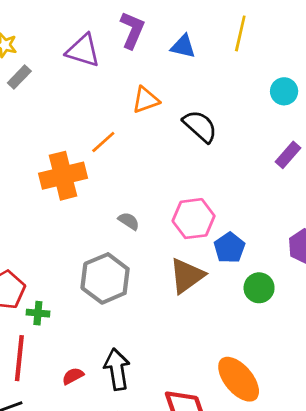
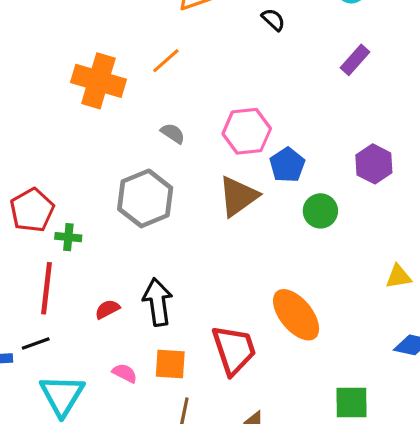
black semicircle: (200, 126) -> (273, 20), moved, size x0.6
orange line: (103, 142) -> (166, 61), moved
orange cross: (63, 176) -> (98, 81), turned 30

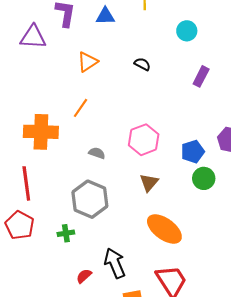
blue pentagon: (287, 165) -> (193, 152), moved, turned 30
brown triangle: (238, 196) -> (149, 183), size x0.7
green cross: (68, 237) -> (66, 233), moved
red line: (47, 288) -> (26, 183), moved
orange ellipse: (296, 315) -> (164, 229), moved

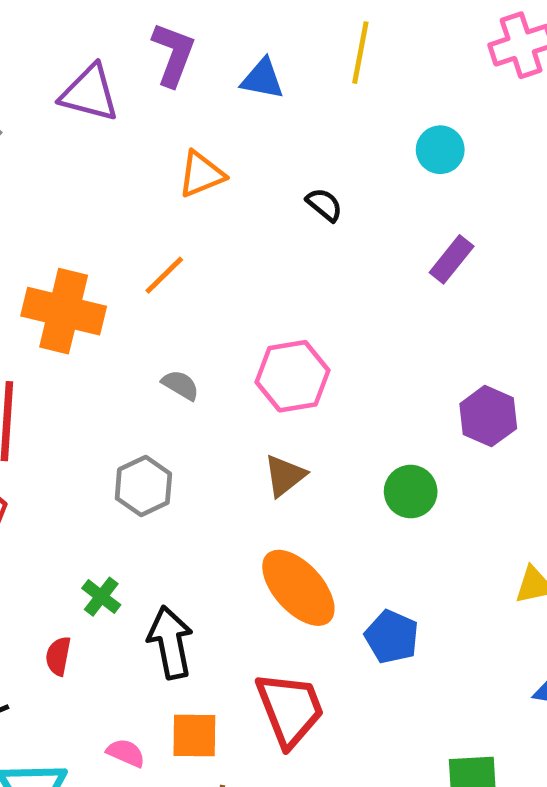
blue pentagon: (193, 152) -> (392, 637), moved, turned 30
gray hexagon: (90, 199) -> (143, 486), size x0.7
green cross: (66, 233) -> (101, 597), moved, turned 35
red semicircle: (84, 276) -> (58, 656), moved, turned -49

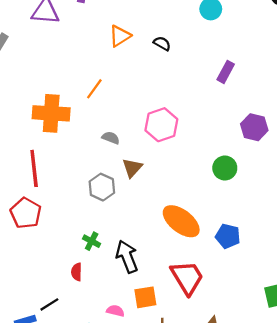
orange triangle: (201, 174) -> (120, 36), moved
purple rectangle: (452, 259) -> (226, 72), moved
brown triangle: (285, 476) -> (132, 168), moved

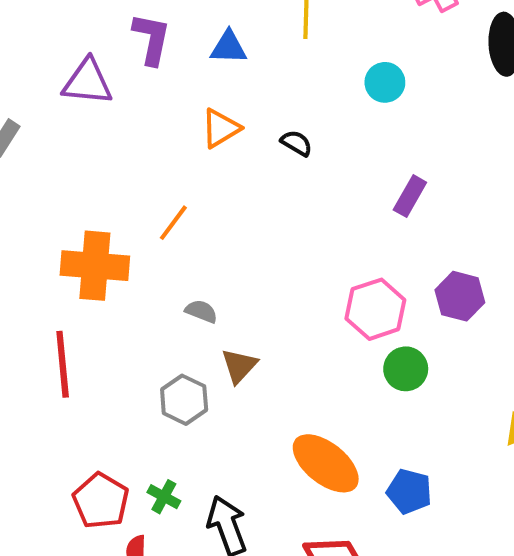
pink hexagon: (161, 125) -> (375, 309), moved
red pentagon: (26, 213) -> (101, 501), moved

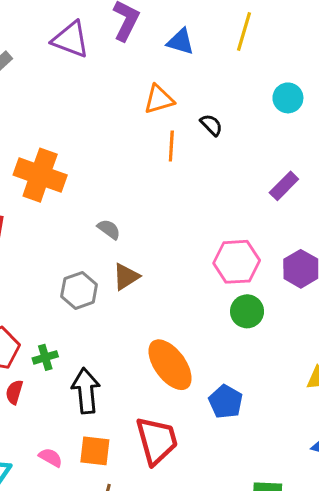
orange line: (173, 223) -> (171, 146), moved, turned -48
green cross: (164, 497) -> (45, 357), turned 30

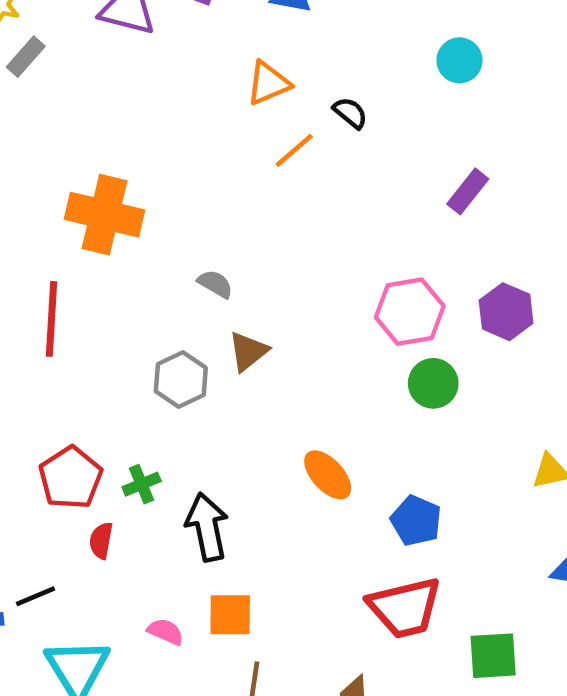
orange line: (171, 146) -> (294, 150), turned 52
orange ellipse: (170, 365) -> (328, 475), size x0.7
red trapezoid: (157, 441) -> (405, 608), moved, turned 98

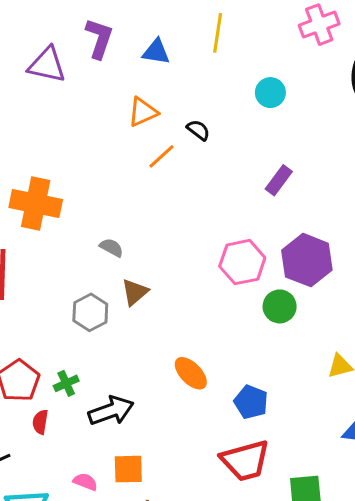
purple hexagon: (506, 312) -> (307, 260), size x1.4
green circle: (433, 383) -> (280, 306), moved
black arrow: (207, 527) -> (111, 411), turned 84

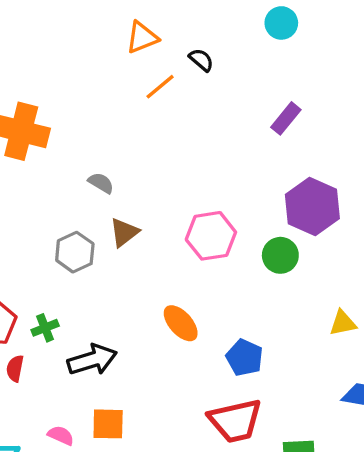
pink hexagon: (242, 262) -> (211, 236), moved

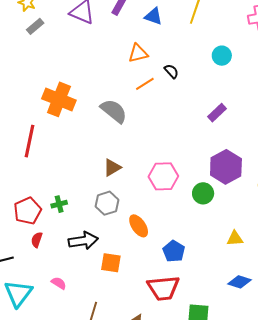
gray semicircle: (101, 183) -> (114, 111), moved, size x1.8
gray hexagon: (75, 252) -> (107, 203), moved
green cross: (45, 328) -> (59, 204), moved
orange square: (108, 424) -> (111, 263), moved

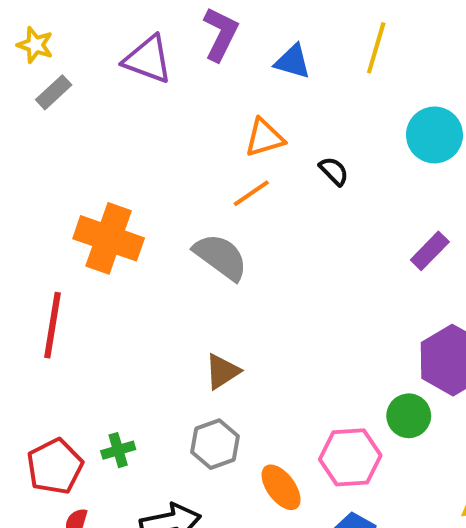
cyan circle: (222, 56) -> (434, 135), size x1.4
orange line: (145, 84) -> (251, 193), moved
pink hexagon: (163, 176) -> (350, 457), moved

